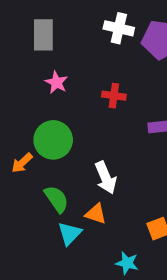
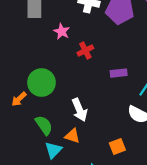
pink star: (56, 82) -> (62, 32), moved
red cross: (114, 96) -> (85, 51), turned -35

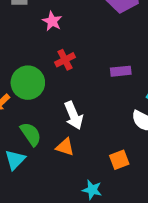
red cross: (85, 51) -> (65, 60), moved
cyan triangle: (53, 150) -> (15, 160), moved

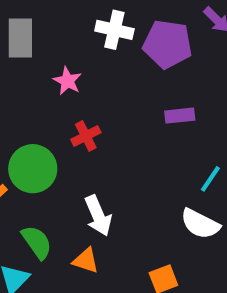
purple rectangle: (121, 71) -> (180, 116), moved

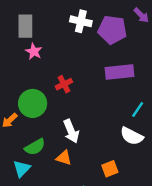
pink star: (67, 81) -> (34, 51), moved
purple rectangle: (180, 116) -> (120, 72), size x1.6
green semicircle: (37, 242) -> (35, 147), turned 95

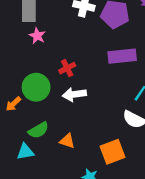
white arrow: (71, 131) -> (74, 94), moved, turned 105
cyan triangle: (22, 169) -> (25, 152), turned 36
orange square: (110, 169) -> (113, 152), size x1.5

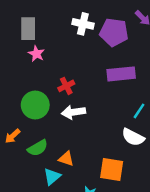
orange arrow: (13, 104) -> (13, 136), moved
cyan triangle: (25, 152) -> (52, 177), moved, turned -30
orange square: (113, 152) -> (112, 169), turned 30

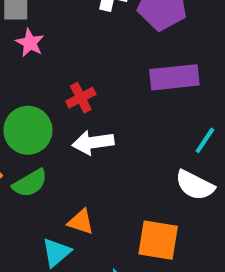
green semicircle: (38, 148) -> (30, 183), moved

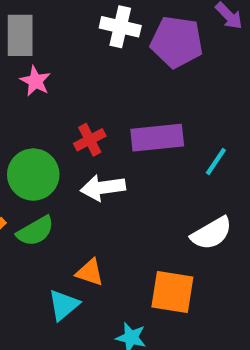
purple rectangle: (174, 77) -> (157, 138), moved
cyan line: (205, 140) -> (216, 162), moved
white semicircle: (195, 185) -> (211, 233), turned -57

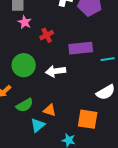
red cross: (90, 140) -> (47, 35), moved
cyan line: (216, 162) -> (108, 59), turned 48
green semicircle: (35, 231) -> (25, 105), moved

